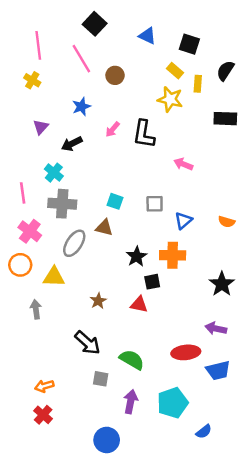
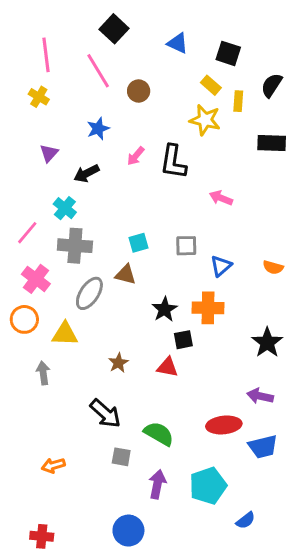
pink line: (23, 193) -> (27, 233), turned 48
cyan square: (115, 201) -> (139, 243), turned -35
red cross: (43, 415) -> (42, 536), moved, turned -36

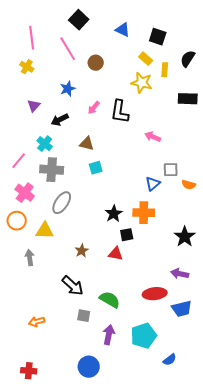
gray square: (186, 246) -> (171, 170), moved
brown triangle: (126, 275) -> (87, 144), moved

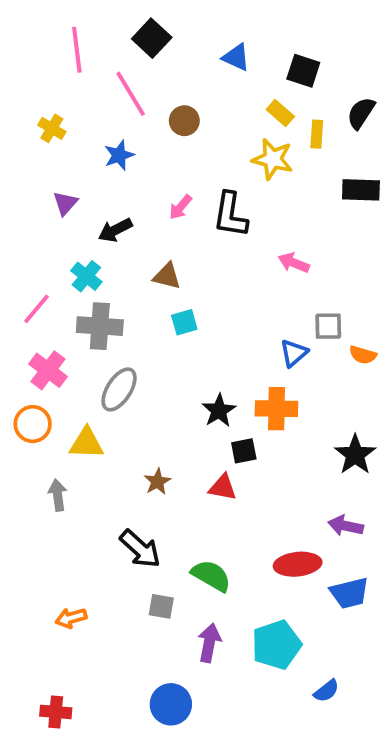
pink line: (32, 38) -> (77, 50), moved
blue star: (68, 89) -> (119, 155), moved

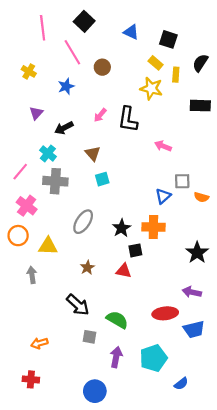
brown triangle: (167, 276) -> (93, 153), turned 35
gray ellipse: (119, 389) -> (83, 222), moved
red cross: (56, 712) -> (31, 379), moved

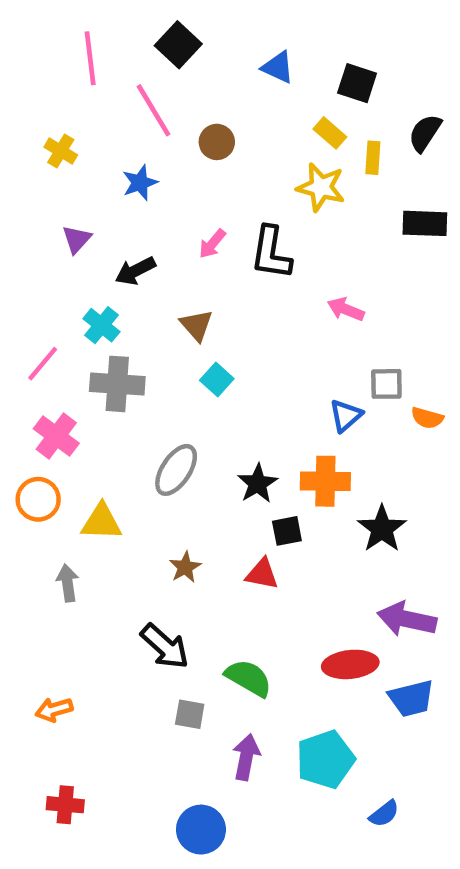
cyan square: (102, 179) -> (217, 379), turned -32
black star: (197, 253) -> (382, 529), moved
purple arrow: (192, 292) -> (407, 619), size x1.4
orange arrow: (39, 343) -> (54, 710), moved

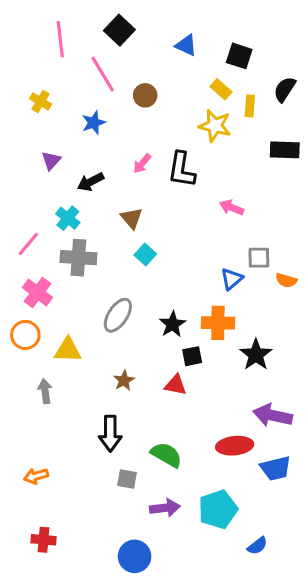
black arrow: (165, 646) -> (110, 434), turned 48
purple arrow: (246, 757) -> (165, 508), turned 72

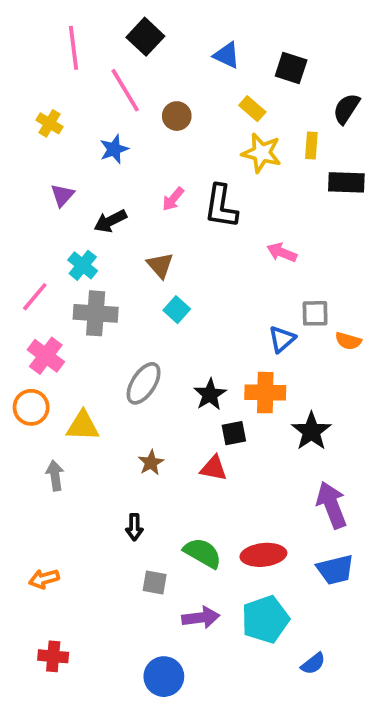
yellow rectangle: (221, 89) -> (252, 109), moved
yellow rectangle: (250, 106) -> (311, 146), moved
purple arrow: (273, 415) -> (332, 505), turned 57
black arrow: (110, 434) -> (134, 527), size x0.6
red ellipse: (235, 446) -> (263, 555), moved

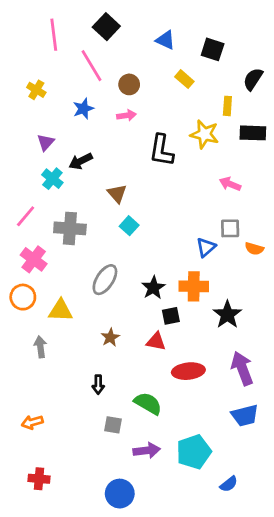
yellow star: (262, 153) -> (205, 134), moved
pink arrow: (173, 199) -> (126, 115), moved, turned -138
pink arrow: (282, 252) -> (230, 184), moved
cyan cross: (83, 265) -> (52, 179), moved
red ellipse: (263, 555) -> (188, 371), moved

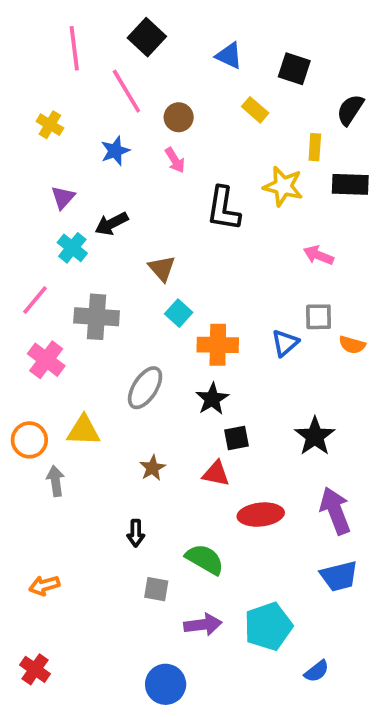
pink arrow: (126, 115) -> (175, 160), turned 66
orange cross: (194, 286) -> (218, 345), moved
orange circle: (23, 297) -> (29, 440), moved
red cross: (39, 479) -> (35, 669), moved, turned 30

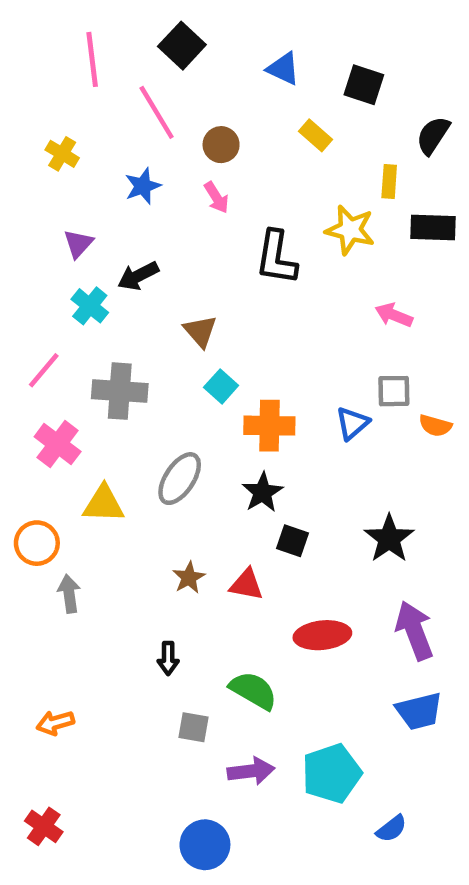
yellow triangle: (84, 431) -> (104, 504), moved
black square: (236, 438) -> (292, 541), turned 30
red triangle: (216, 474) -> (246, 585), moved

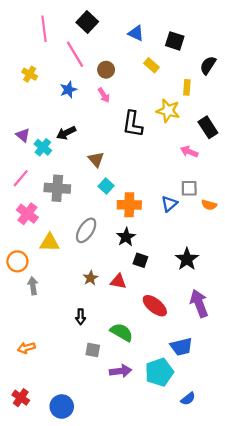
black rectangle: (433, 228) -> (208, 127), moved, turned 55
purple triangle: (78, 244) -> (23, 135), moved, turned -32
red ellipse: (322, 635) -> (155, 306), turned 45
blue trapezoid: (419, 711) -> (181, 347), moved
blue circle: (205, 845) -> (62, 407), moved

